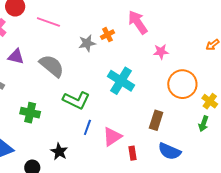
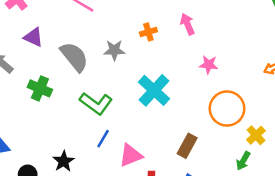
pink arrow: (138, 22) -> (187, 24), size x0.7
gray star: (87, 43) -> (114, 50), moved
green cross: (30, 113) -> (40, 88), moved

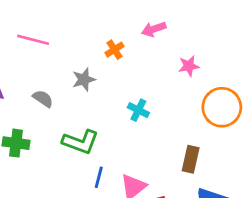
pink arrow: (187, 24) -> (154, 29), turned -70
gray semicircle: (74, 57) -> (43, 99), size x0.6
cyan cross: (154, 90) -> (138, 110), size x0.6

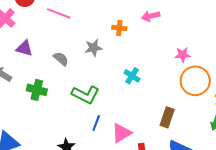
orange cross: (115, 50) -> (119, 28), turned 32
pink star: (189, 66) -> (183, 55), moved

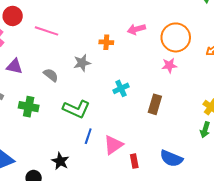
cyan cross: (132, 76) -> (121, 88), turned 35
orange circle: (195, 81) -> (176, 37), moved
brown rectangle: (167, 117) -> (155, 104), moved

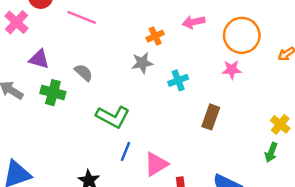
orange cross: (106, 42) -> (155, 36), turned -32
gray star: (82, 63) -> (142, 63), moved
cyan cross: (121, 88) -> (178, 80), moved
green cross: (29, 107) -> (53, 93), moved

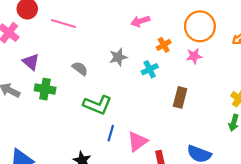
pink arrow: (194, 22) -> (140, 21), moved
orange cross: (155, 36) -> (164, 45), moved
purple triangle: (39, 59) -> (31, 62), turned 30
gray semicircle: (84, 73) -> (80, 69), moved

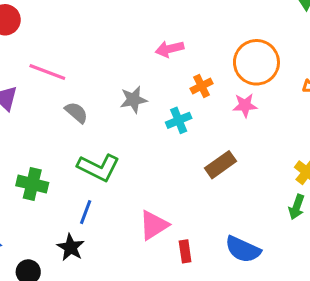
pink line: (63, 23) -> (47, 72), moved
green cross: (45, 89) -> (32, 184), moved
brown rectangle: (180, 97) -> (220, 165), turned 36
blue line: (111, 133) -> (86, 212), moved

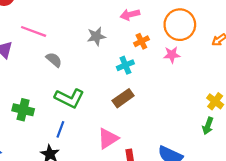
pink arrow: (170, 49) -> (130, 15), moved
gray star: (134, 100) -> (96, 36), moved
brown rectangle: (220, 165) -> (123, 98), moved

